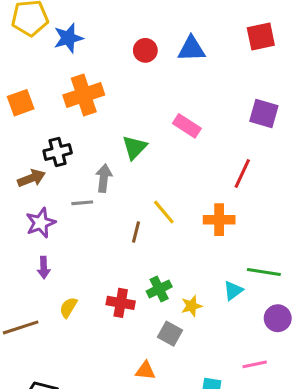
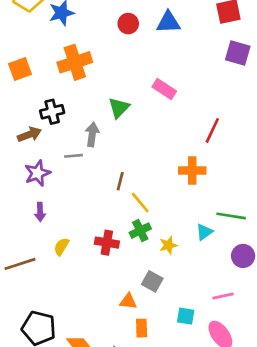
purple square: (264, 113) -> (238, 53), moved
yellow line: (164, 212) -> (140, 203), moved
gray square: (170, 334) -> (152, 281), moved

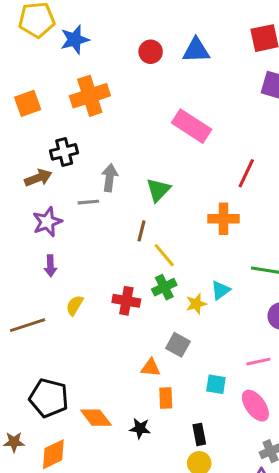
pink rectangle: (164, 89) -> (192, 126), size x1.4
green triangle: (119, 108) -> (158, 190), moved
cyan triangle: (204, 232) -> (220, 290), moved

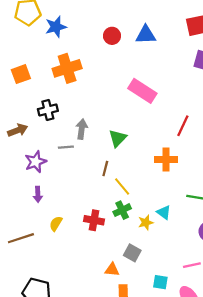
brown arrow: (38, 178) -> (18, 130), moved
cyan triangle: (220, 290) -> (164, 212), turned -48

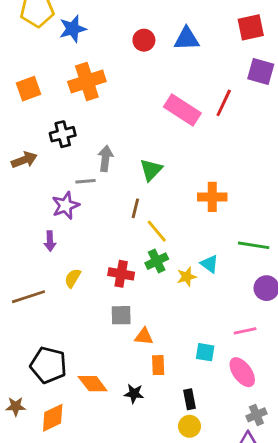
red line: (183, 126) -> (224, 103), moved
purple star: (36, 162) -> (66, 205), moved
gray square: (132, 253) -> (121, 315), moved, turned -30

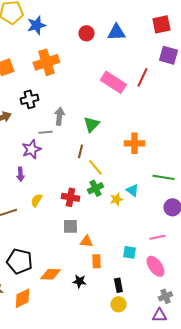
orange diamond: (93, 384) -> (50, 274), turned -50

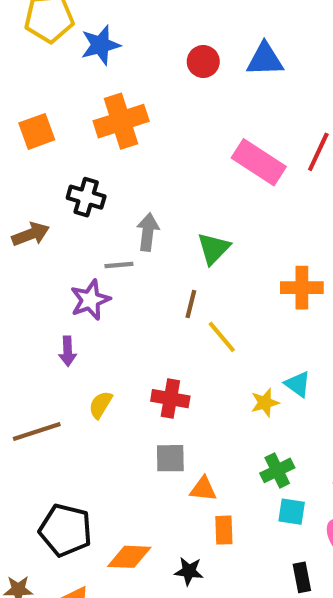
black cross: (29, 99) -> (86, 197), turned 30
green cross: (95, 188) -> (277, 470), moved
black rectangle: (118, 285) -> (302, 577), moved

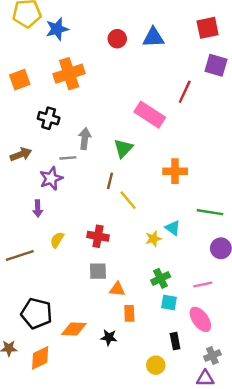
pink rectangle: (259, 162) -> (150, 115), moved
brown arrow: (31, 234) -> (21, 154), moved

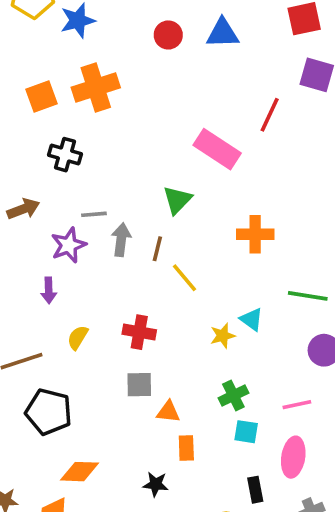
orange square: (20, 80) -> (41, 97), moved
gray arrow: (85, 139) -> (121, 240), moved
black pentagon: (37, 313) -> (49, 412), moved
pink ellipse: (200, 319) -> (293, 457), turned 45
orange diamond: (74, 329) -> (79, 472), moved

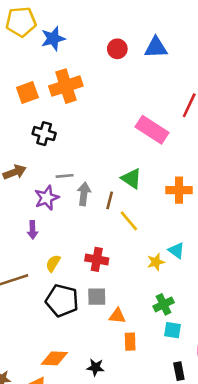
green triangle: (177, 200) -> (131, 179), moved, turned -40
black pentagon: (49, 412) -> (62, 301), moved
black star: (156, 484) -> (95, 367), moved

